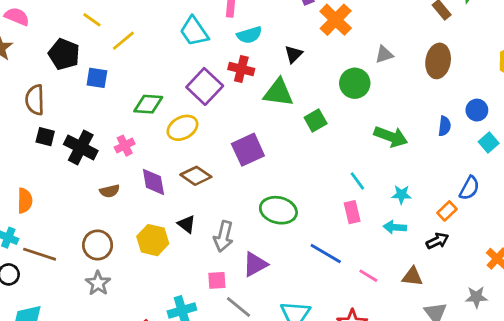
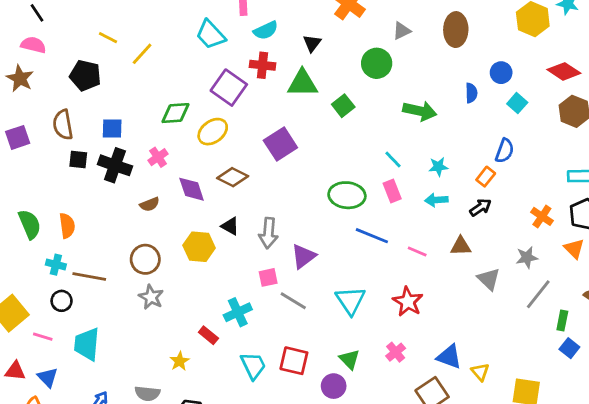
blue square: (97, 78) -> (112, 129), moved
green ellipse: (278, 210) -> (347, 195), moved

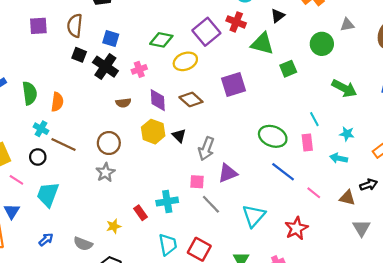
black arrow: (480, 207) -> (369, 185), moved
yellow hexagon: (199, 247) -> (153, 132), moved

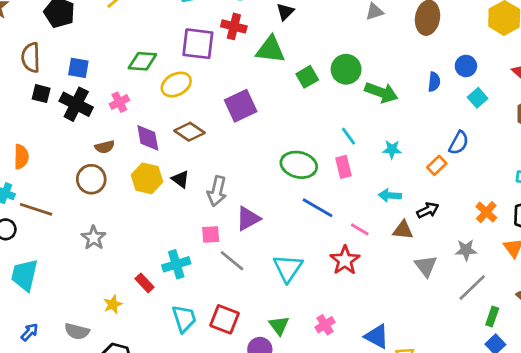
purple square: (206, 32) -> (198, 44), turned -36
green circle: (322, 44) -> (346, 69), moved
brown circle: (109, 143) -> (91, 179), moved
cyan arrow: (339, 158) -> (390, 195), moved
red star: (296, 228) -> (345, 260), moved

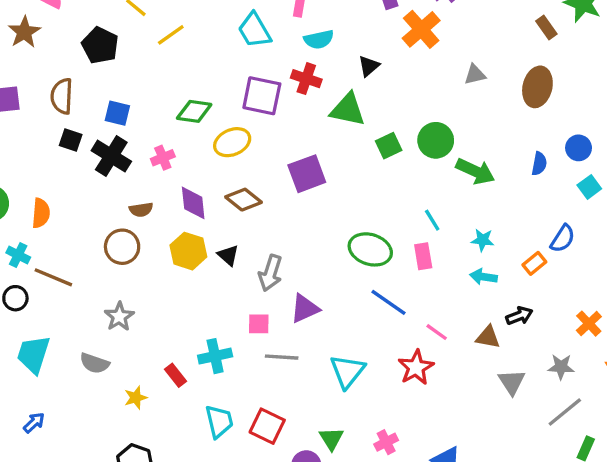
cyan arrow: (390, 195) -> (484, 277), moved
gray line: (232, 261) -> (282, 357), turned -40
gray semicircle: (77, 331) -> (95, 363), moved

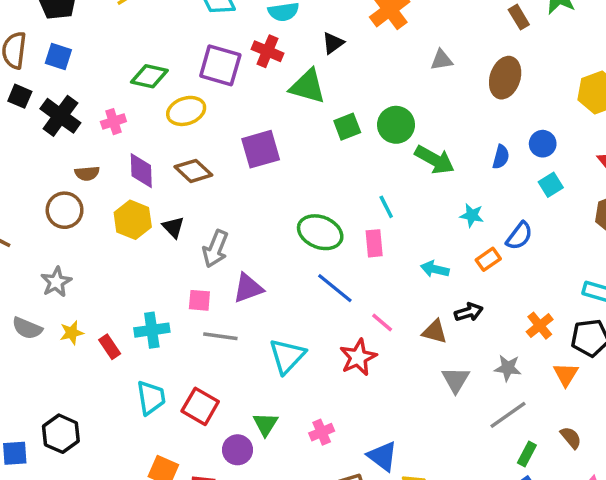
blue square: (117, 113) -> (58, 57), moved
cyan star: (483, 240) -> (472, 215), moved
yellow star: (136, 398) -> (72, 333), moved

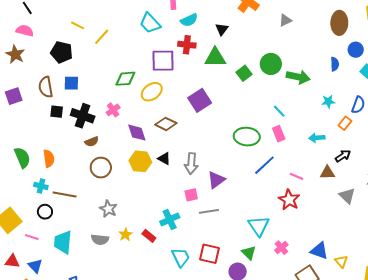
brown ellipse: (505, 78) -> (339, 23), moved
brown semicircle: (87, 173) -> (92, 142), moved
blue line: (335, 288) -> (264, 165), turned -65
cyan triangle: (287, 356) -> (259, 226), moved

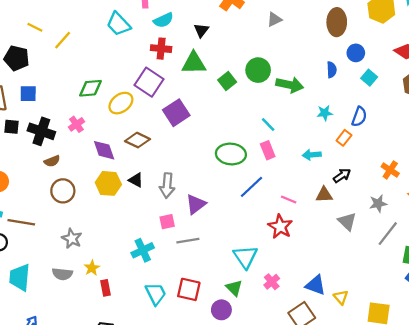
purple square: (163, 61) -> (149, 82), moved, turned 35
red rectangle: (149, 236) -> (106, 288), moved, turned 40

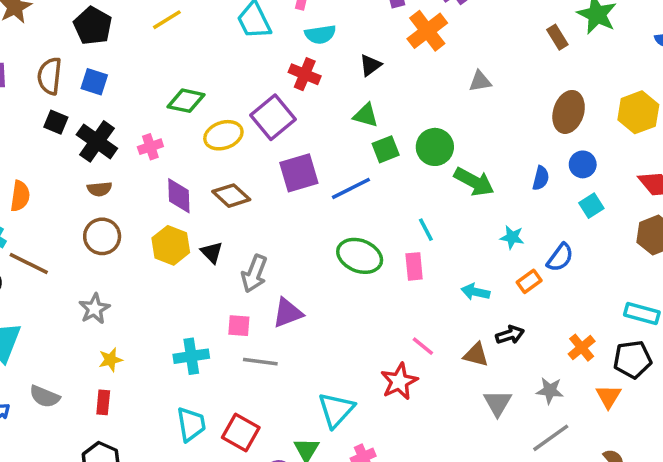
green triangle: (194, 63) -> (366, 115), moved, size x0.7
blue line: (251, 187) -> (351, 188), moved
gray semicircle: (62, 274) -> (45, 396), moved
red rectangle: (106, 288) -> (103, 402), moved

